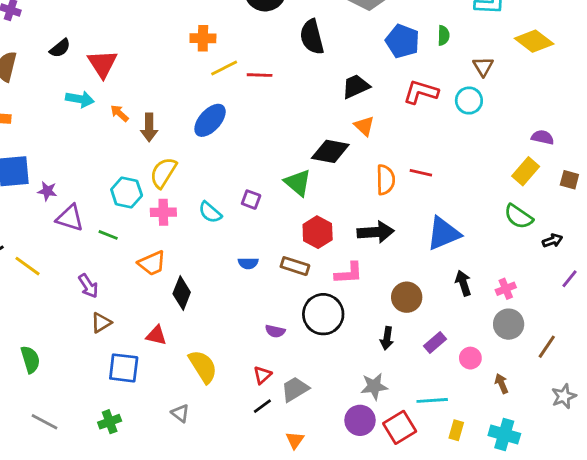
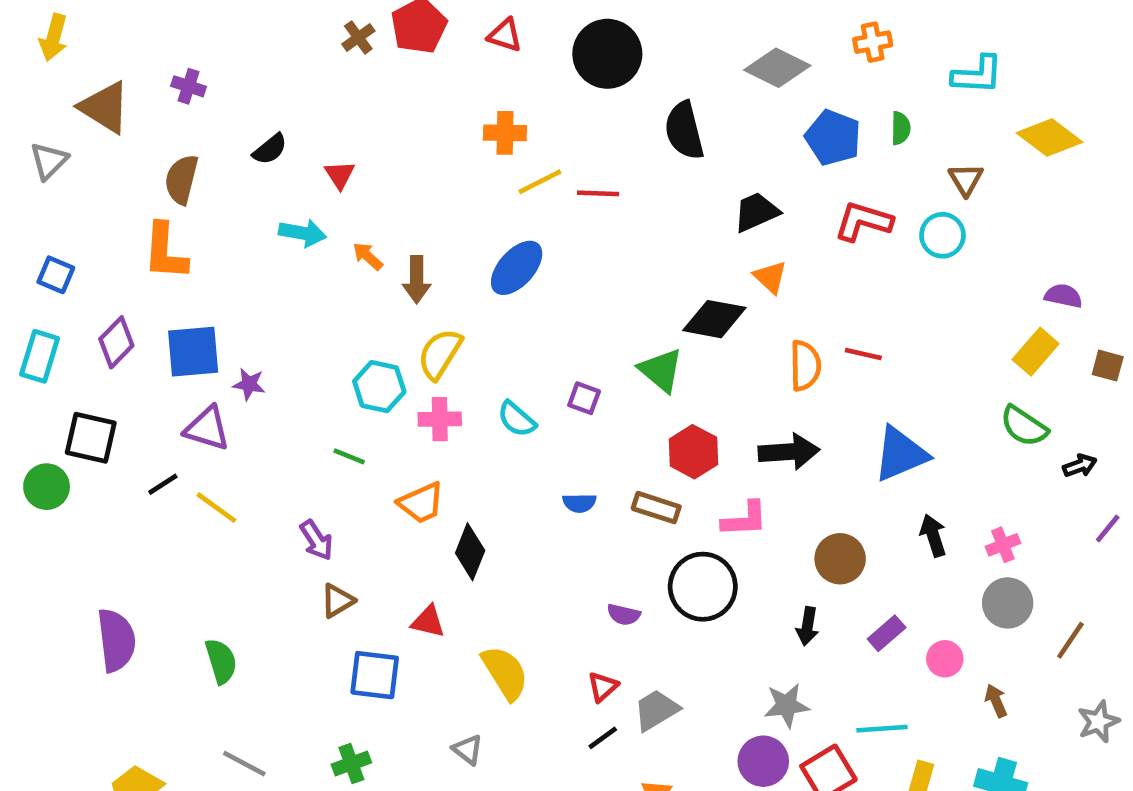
red triangle: (102, 64) -> (340, 175), size x0.6
purple triangle: (70, 218) -> (207, 428), moved

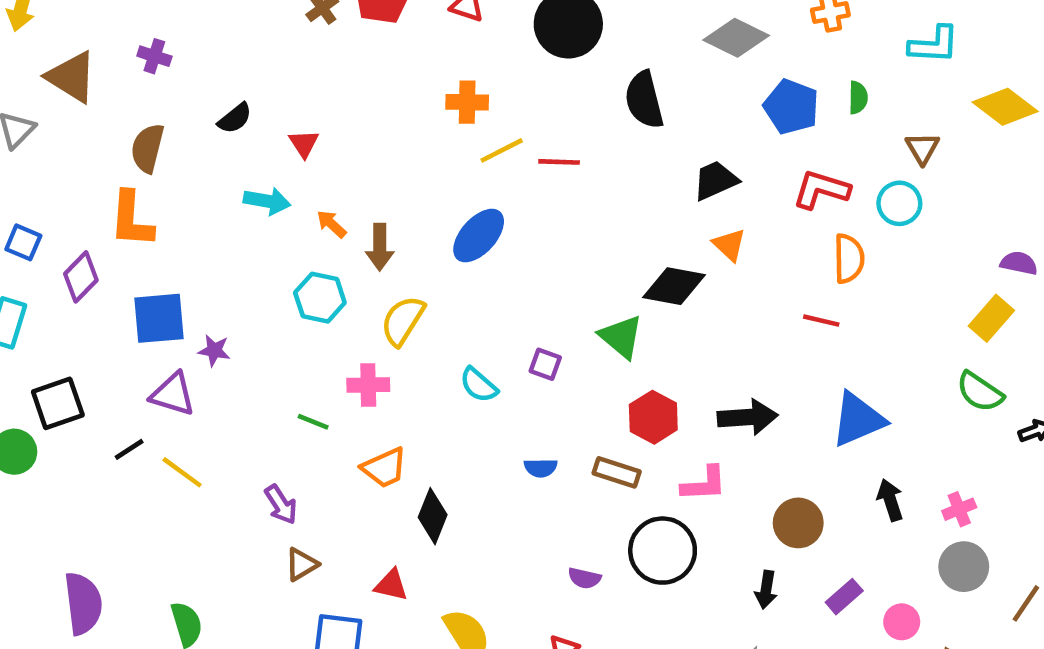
purple diamond: (116, 342) -> (81, 277), moved
orange semicircle: (805, 366) -> (849, 259), moved
cyan hexagon: (379, 387) -> (320, 298), moved
pink cross: (440, 419) -> (368, 385), moved
black square: (91, 438) -> (58, 403), turned -32

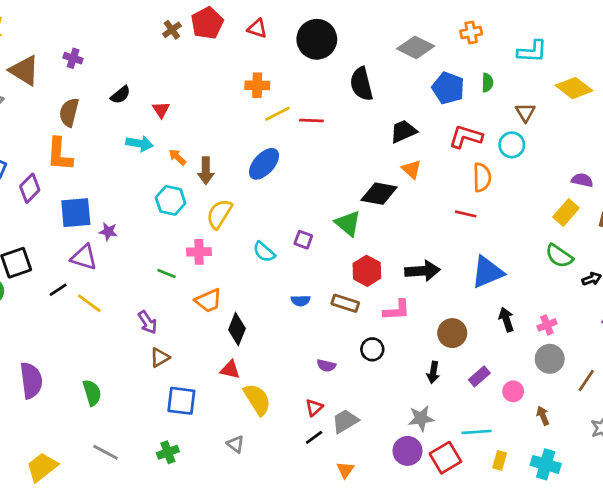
black circle: (663, 551) -> (372, 349), size x0.6
red triangle: (391, 585) -> (230, 370), moved

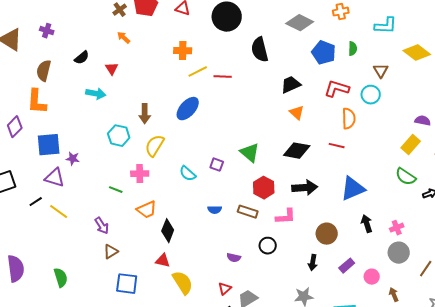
orange arrow: (177, 157) -> (124, 38), moved
black diamond: (379, 194) -> (297, 151), moved

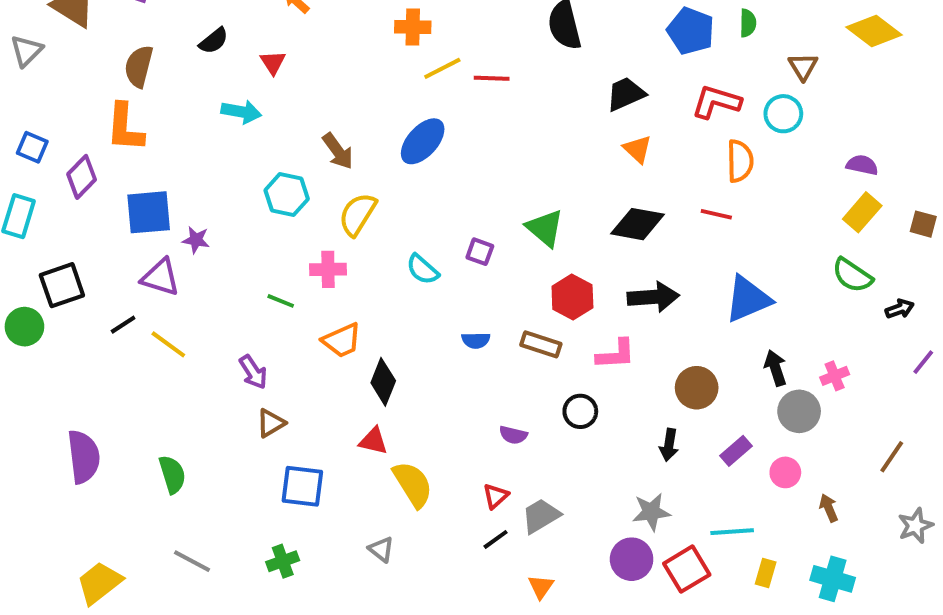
brown arrow: (145, 114) -> (338, 151), turned -36
purple semicircle: (423, 121) -> (862, 165), moved
gray circle: (399, 253) -> (799, 411), moved

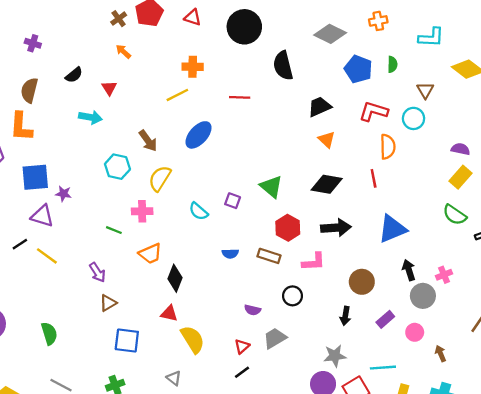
yellow line: (442, 68) -> (177, 95), moved
red line: (716, 214) -> (374, 178), turned 66
gray trapezoid: (541, 516) -> (275, 338), moved

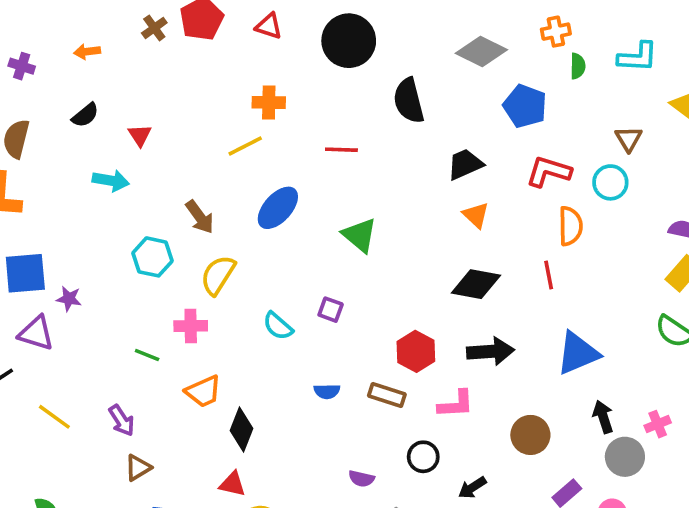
orange arrow: (123, 51) -> (87, 52), moved, turned -49
green semicircle: (392, 64) -> (578, 66), moved
green triangle: (271, 187) -> (360, 235), moved
yellow line: (47, 256) -> (54, 417), moved
black arrow: (345, 316) -> (472, 488), moved, turned 48

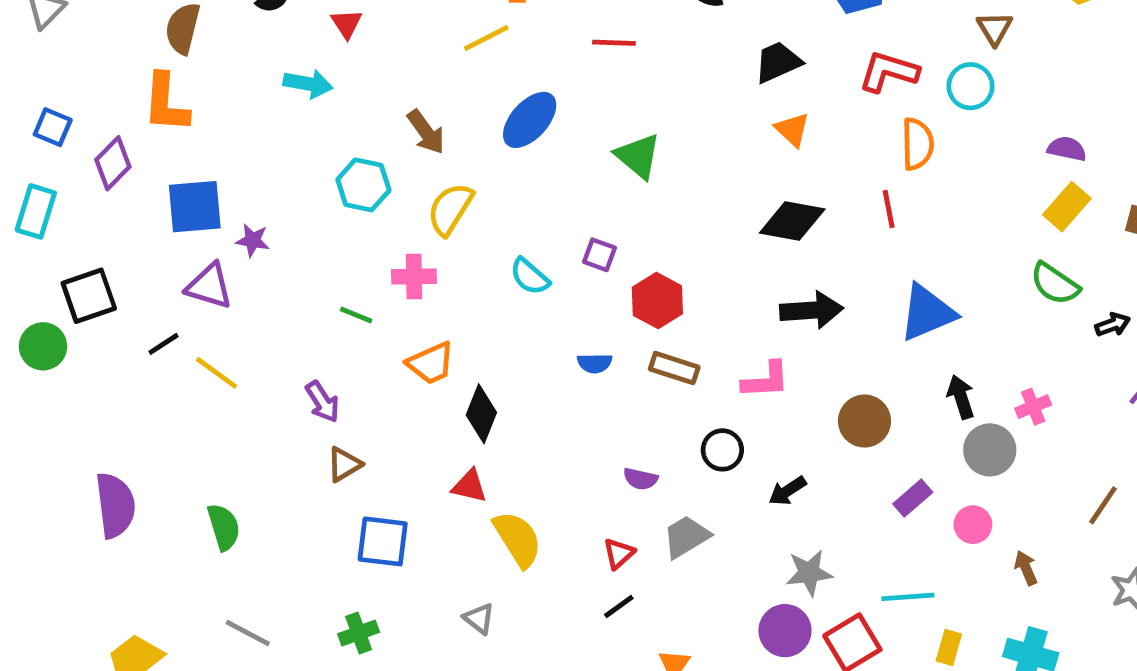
red hexagon: (416, 351) -> (657, 301), moved
yellow line: (54, 417) -> (216, 373), moved

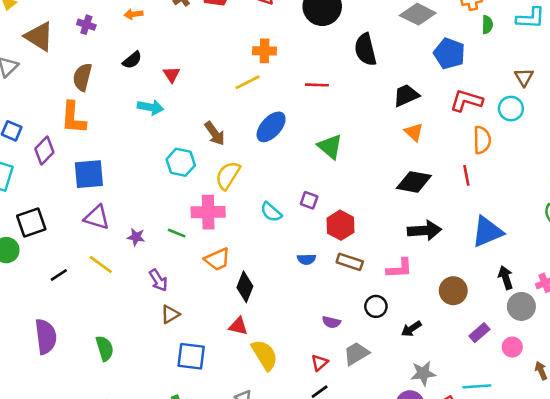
purple star: (253, 240) -> (136, 237), moved
pink cross: (414, 276) -> (208, 212), size x1.4
black line: (163, 344) -> (59, 275), moved

